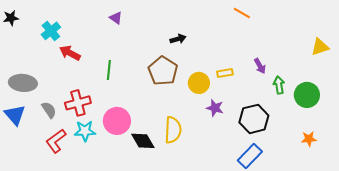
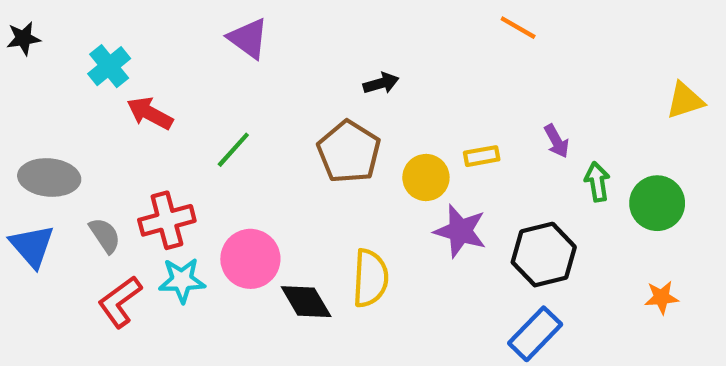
purple triangle: (116, 18) -> (248, 38), size x1.5
green line: (109, 70) -> (233, 150), turned 36
purple star: (215, 108) -> (460, 231), size x1.4

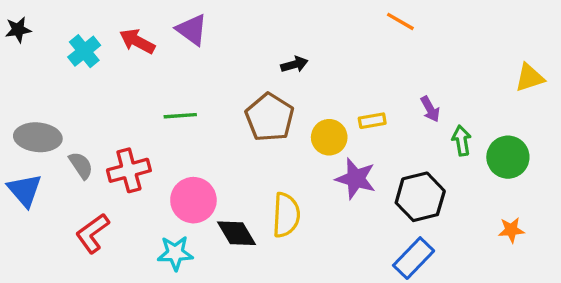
red arrow: (150, 113) -> (137, 41), moved
green line: (233, 150) -> (180, 116), turned 44
gray semicircle: (105, 235) -> (81, 165), moved
cyan star: (182, 280) -> (175, 253), moved

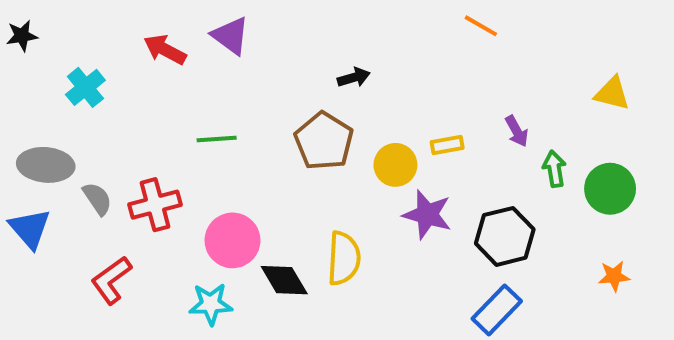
cyan cross: (84, 51) -> (85, 87), moved
yellow triangle: (529, 78) -> (612, 93), moved, turned 32

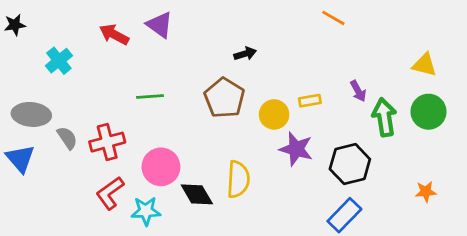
green arrow: (554, 169) -> (384, 117), size x1.5
green circle: (610, 189) -> (429, 112), moved
red L-shape: (111, 280) -> (110, 193), moved

